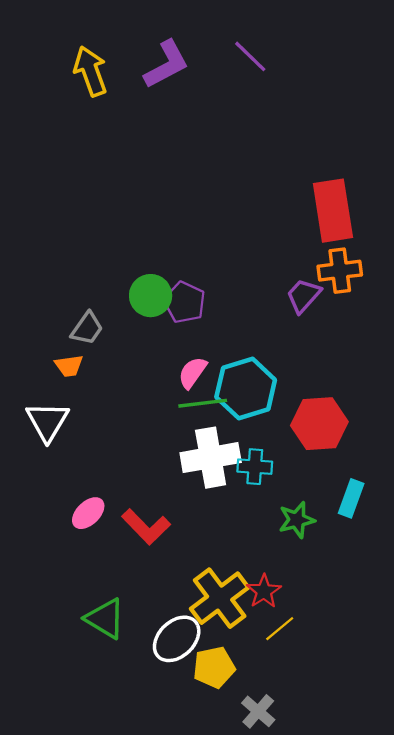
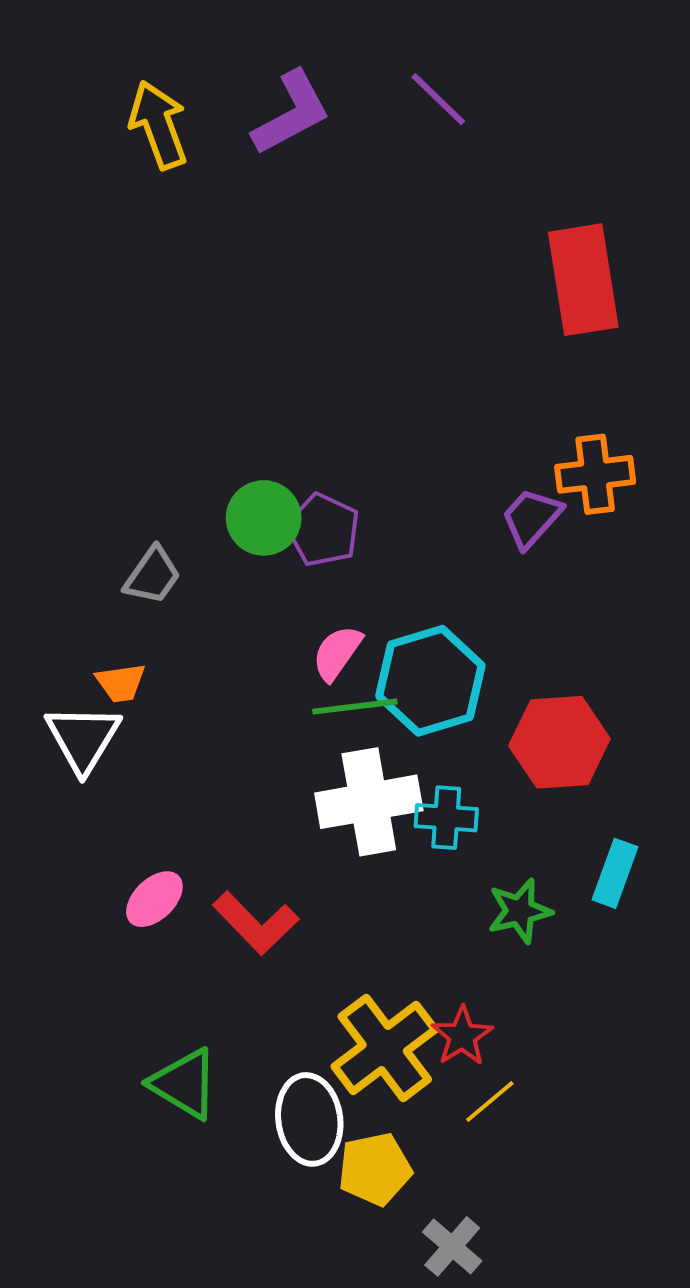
red rectangle: (333, 211) -> (583, 280), moved
orange trapezoid: (69, 366) -> (121, 683), moved
white ellipse: (177, 639) -> (309, 1119), turned -54

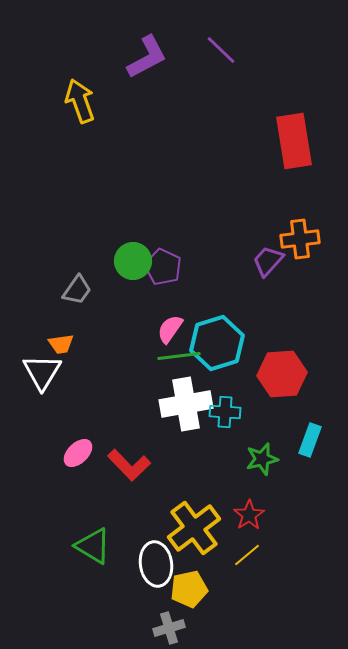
yellow arrow: (158, 125) -> (80, 101), moved
red star: (462, 1036) -> (249, 515), moved
gray cross: (452, 1246) -> (169, 628), moved, turned 32

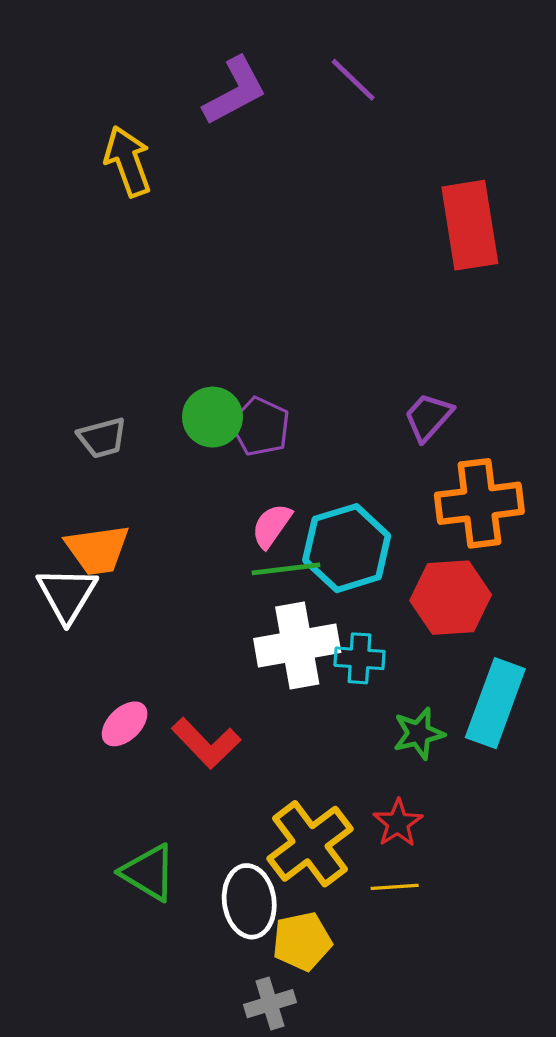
orange cross: (300, 239) -> (479, 503), moved, size x1.4
gray trapezoid: (77, 290) -> (102, 438), moved, turned 40
orange trapezoid: (61, 344) -> (97, 550), size x1.6
cyan rectangle: (310, 440) -> (495, 703), size x1.6
yellow line: (247, 555) -> (395, 887), turned 36

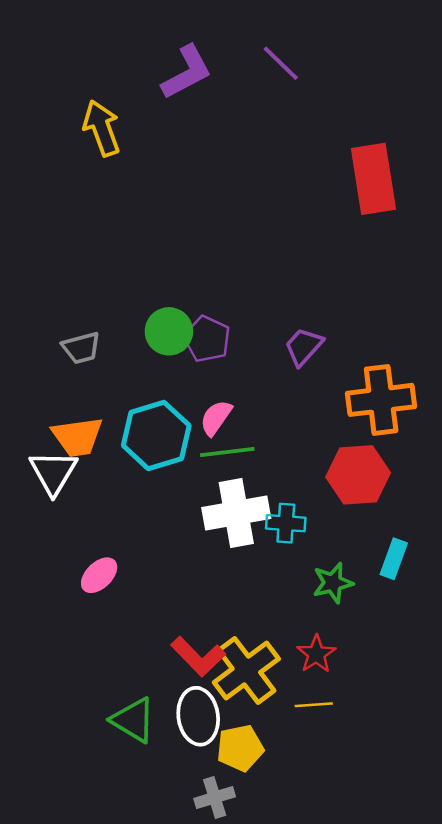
purple trapezoid: (428, 417) -> (304, 347), moved
cyan hexagon: (347, 548) -> (156, 436), moved
cyan rectangle: (495, 703) -> (394, 559), size x0.6
red L-shape: (206, 743) -> (198, 657), moved
green triangle: (149, 873) -> (133, 720), moved

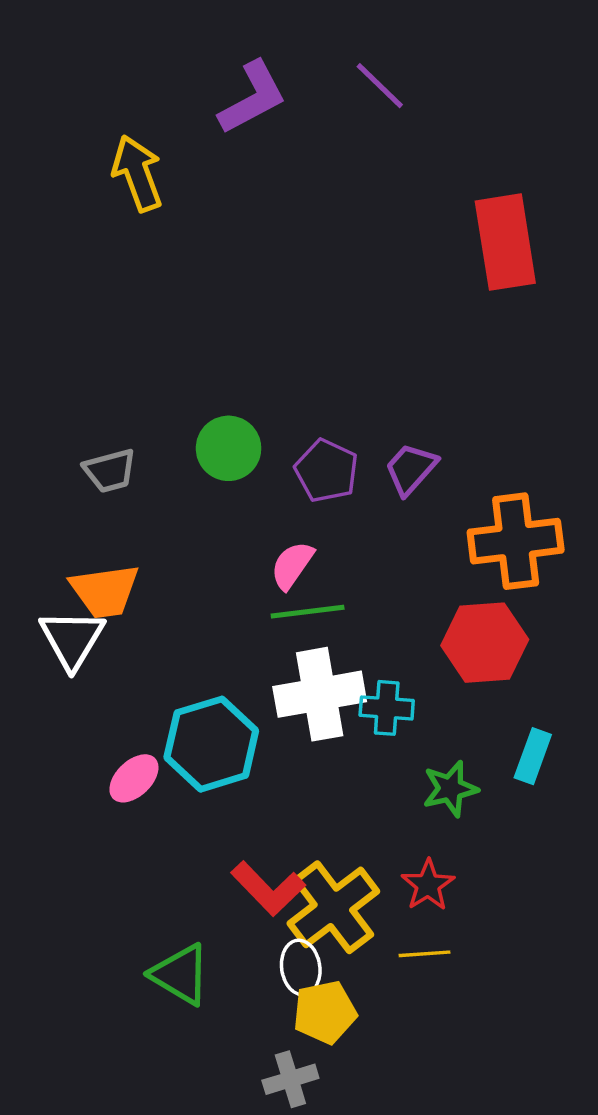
purple pentagon: (207, 339) -> (327, 471), moved
cyan hexagon: (156, 436) -> (211, 744), moved
white ellipse: (198, 716) -> (301, 968), moved, size x0.7

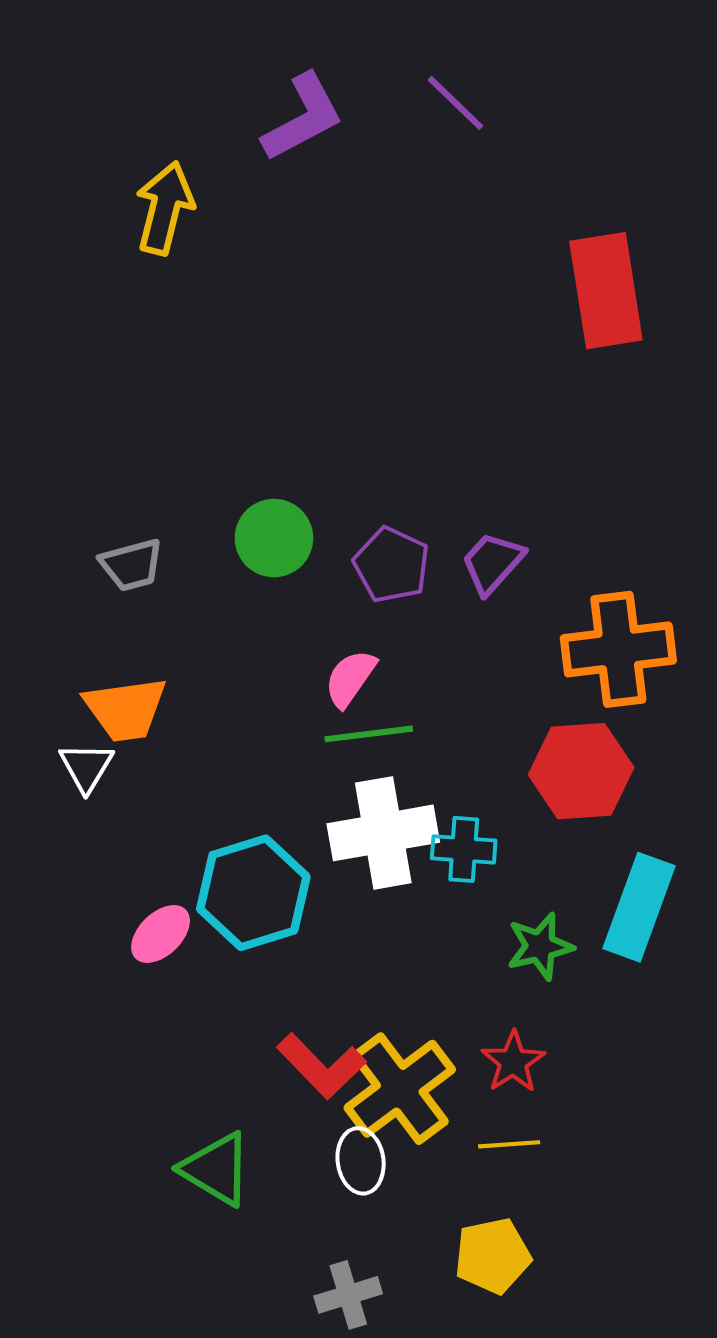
yellow arrow: (137, 173) -> (165, 208), turned 34
white triangle: (72, 639) -> (86, 767), size x0.7
cyan rectangle: (533, 756) -> (639, 907), size x1.6
yellow pentagon: (325, 1012) -> (493, 1256), moved

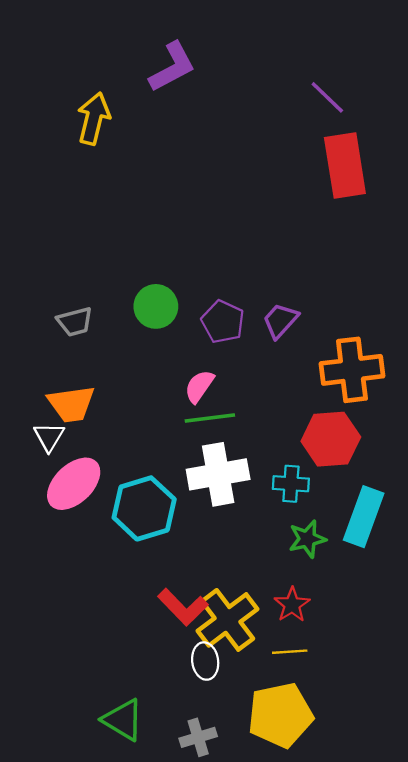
purple line: (455, 103) -> (327, 97), moved
cyan cross: (464, 849) -> (291, 484), moved
pink ellipse: (161, 934) -> (74, 484), moved, size x1.6
green triangle: (216, 1169) -> (123, 720), moved
yellow pentagon: (493, 1256) -> (280, 715), size x1.5

